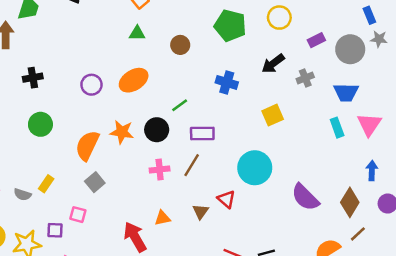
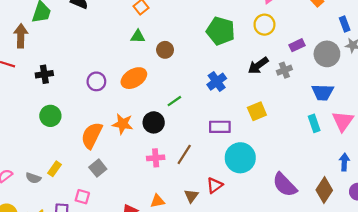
brown circle: (180, 45) -> (165, 50), moved
gray cross: (305, 78) -> (284, 70), moved
blue cross: (227, 82) -> (217, 82), turned 36
purple rectangle: (202, 134) -> (220, 127), moved
red triangle: (226, 199) -> (215, 185), turned 42

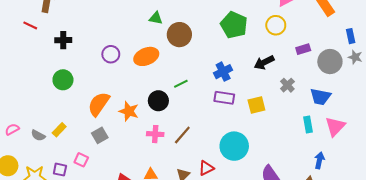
brown circle: (165, 50) -> (179, 35), size x1.5
gray cross: (284, 70) -> (287, 85), moved, turned -32
orange star: (123, 124) -> (129, 111), moved
purple rectangle: (220, 127) -> (224, 98), moved
blue arrow: (344, 162) -> (319, 160), moved

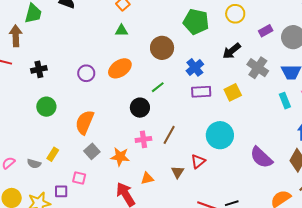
brown circle: (179, 35) -> (162, 48), moved
gray cross: (287, 85) -> (258, 68), size x1.5
orange star: (129, 111) -> (120, 157), moved

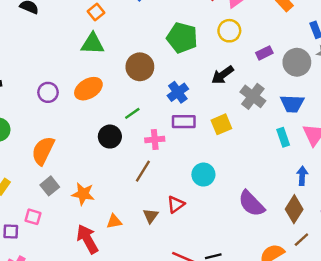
green triangle: (121, 31) -> (93, 44), size x1.5
cyan circle: (220, 135) -> (203, 175), size x0.7
pink cross: (143, 139) -> (155, 140), moved

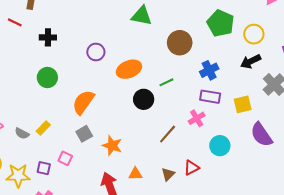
yellow circle: (229, 31) -> (254, 34), moved
orange ellipse: (88, 89) -> (129, 69), moved
pink cross: (155, 140) -> (197, 118), moved, turned -35
purple semicircle: (251, 204) -> (261, 135), moved

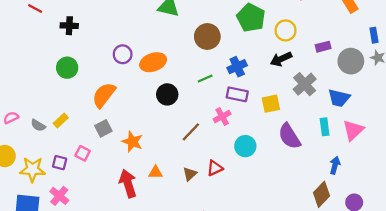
purple circle: (96, 52) -> (123, 54), moved
green line: (166, 82) -> (205, 79), moved

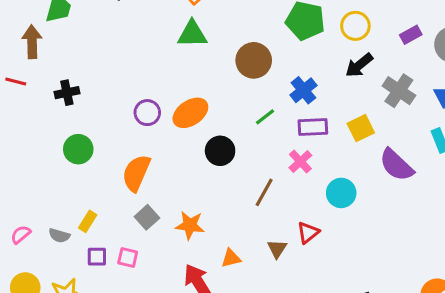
purple square: (60, 163) -> (97, 257), moved

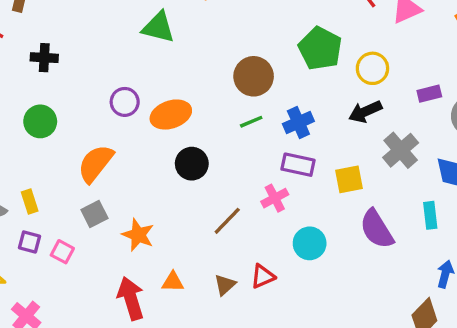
green triangle: (192, 34) -> (158, 27), moved
green line: (265, 117) -> (251, 122), moved
yellow rectangle: (88, 221) -> (30, 202), turned -65

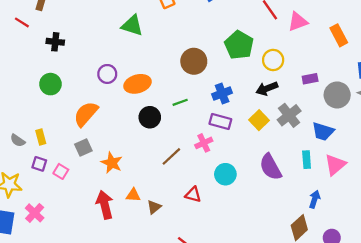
green line: (251, 122) -> (180, 102), moved
yellow square: (349, 179) -> (259, 120), moved, turned -36
red triangle: (263, 276) -> (193, 195), turned 36
brown triangle: (225, 285) -> (154, 207), moved

